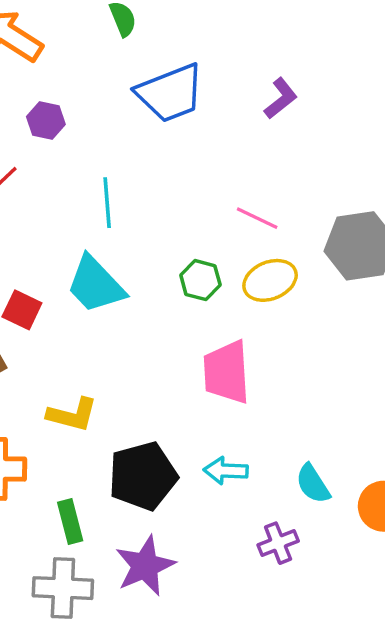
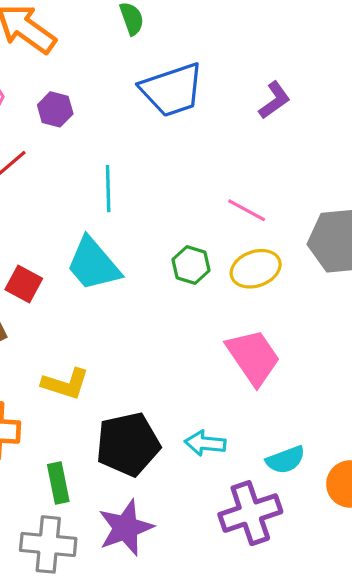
pink trapezoid: (227, 372) -> (253, 357), moved, turned 146
cyan semicircle: (313, 484) -> (285, 460), turned -81
purple cross: (278, 543) -> (250, 513), size x1.6

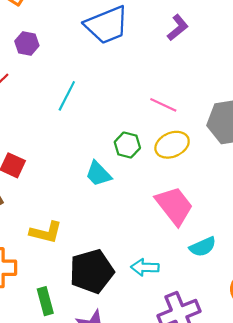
cyan line: (108, 189) -> (67, 96), turned 32
cyan trapezoid: (93, 264) -> (98, 174), moved, size x0.7
cyan semicircle: (285, 460) -> (203, 247), moved

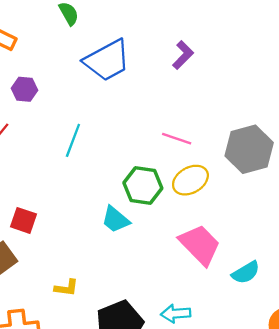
green hexagon: (127, 145) -> (143, 186), size x1.4
yellow L-shape: (46, 232) -> (66, 288), size x0.7
cyan semicircle: (203, 247) -> (246, 273), moved

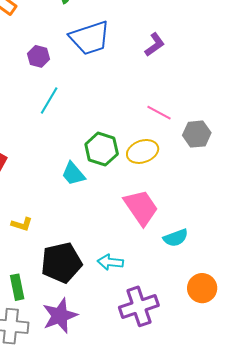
purple hexagon: (24, 89) -> (39, 56), moved
pink line: (177, 139) -> (159, 113), moved
gray hexagon: (249, 149) -> (197, 134), size x0.7

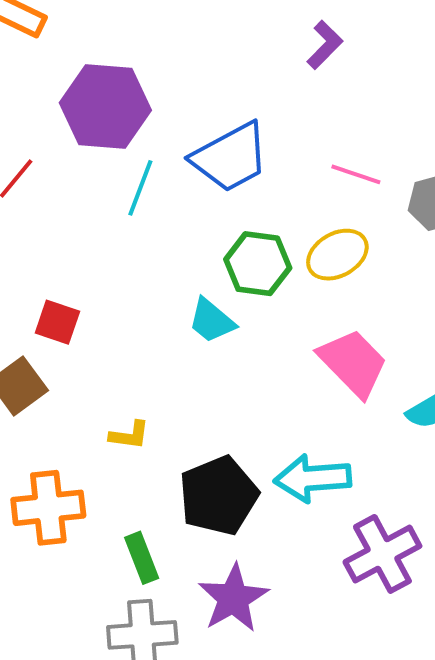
blue trapezoid: (90, 38) -> (230, 157), moved
purple hexagon: (39, 56) -> (105, 107), size x2.0
cyan arrow: (110, 262) -> (313, 478), size x1.5

